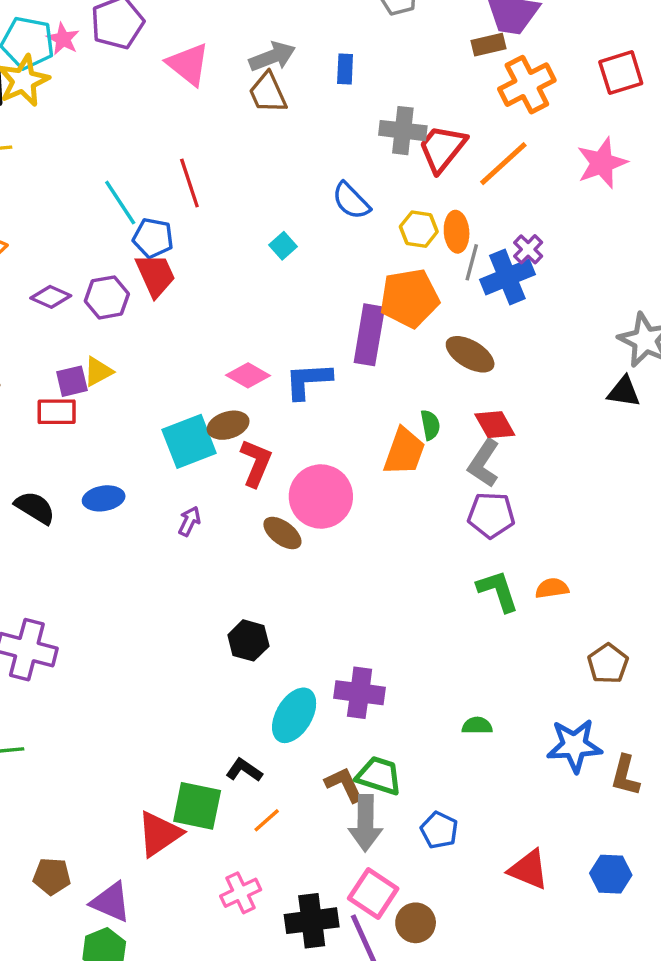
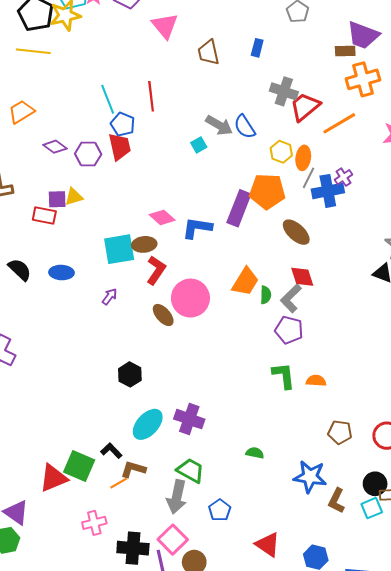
gray arrow: (272, 57) -> (219, 125), moved, turned 40
green semicircle: (430, 425) -> (266, 295), moved
brown pentagon: (608, 664) -> (340, 432), turned 30
brown L-shape: (344, 785) -> (133, 469), moved, turned -60

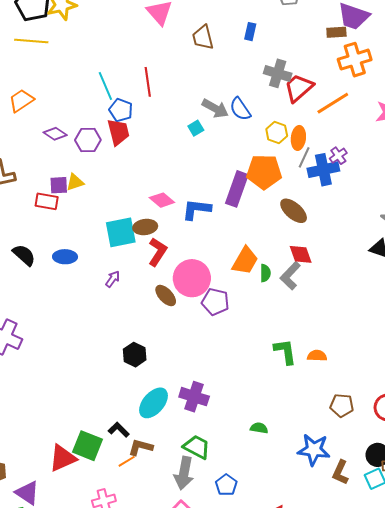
purple pentagon: (289, 330) -> (215, 302), moved

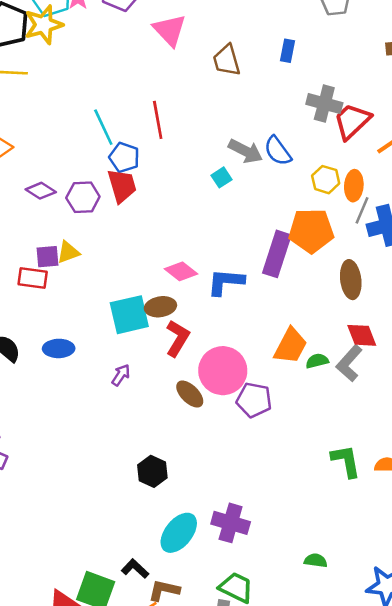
brown ellipse: (294, 211) -> (351, 280), turned 44
green semicircle: (265, 273) -> (317, 361), turned -102

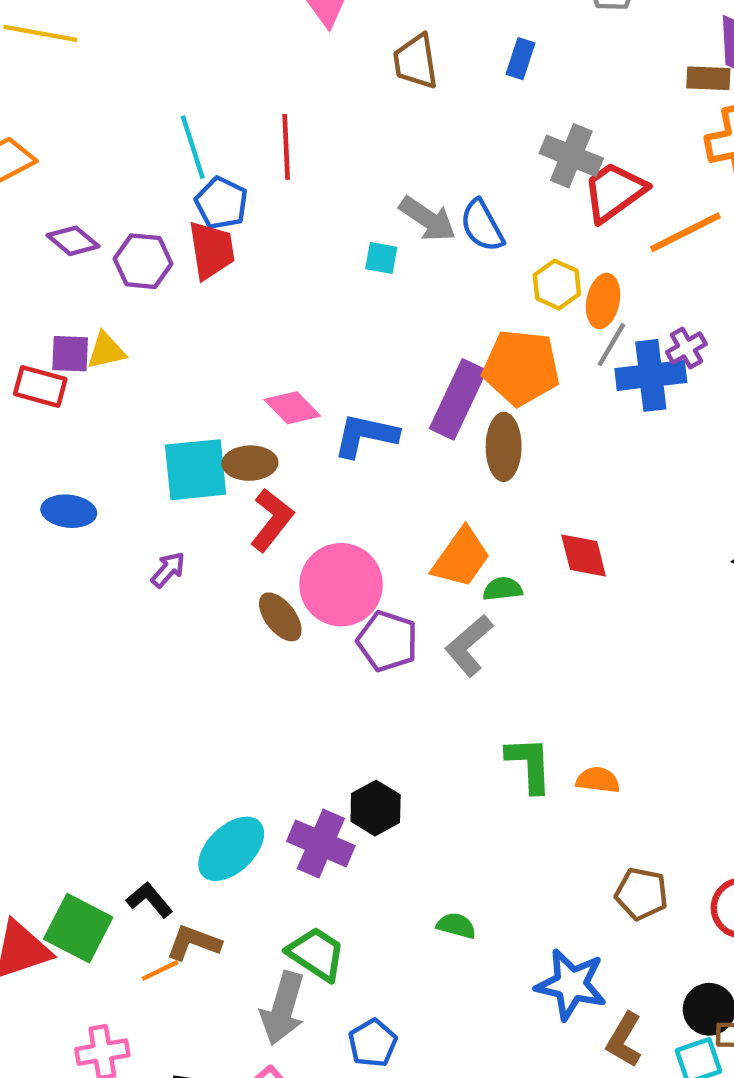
cyan square: (221, 177) -> (381, 258), turned 36
brown ellipse: (351, 280) -> (504, 447), moved
gray L-shape: (349, 363) -> (469, 646), moved
black hexagon: (152, 471) -> (376, 808), moved

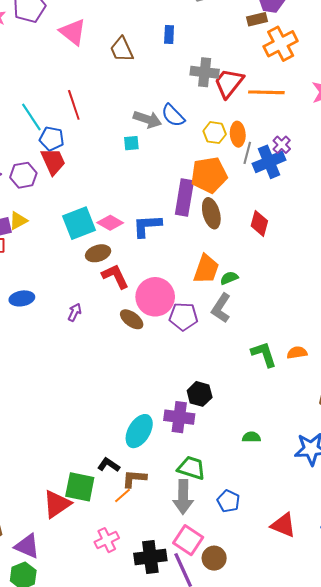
orange line: (685, 232) -> (266, 92), turned 44
cyan square: (196, 470) -> (79, 223), moved
red L-shape: (272, 520) -> (115, 276), turned -48
red diamond: (584, 555) -> (259, 223), moved, turned 45

